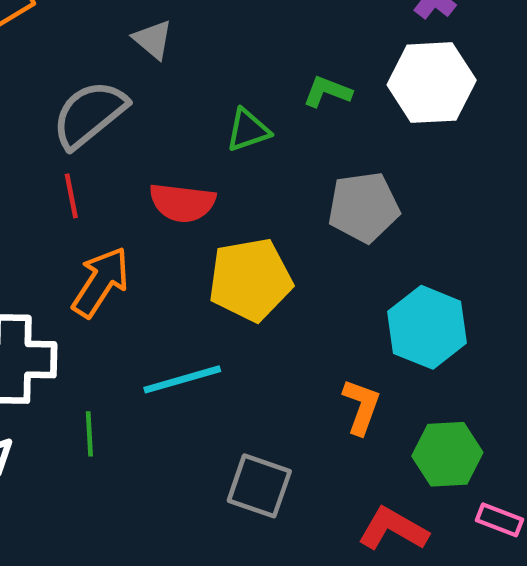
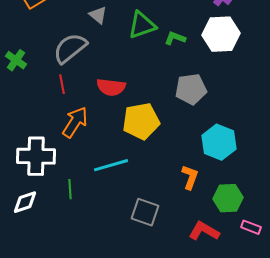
green triangle: (248, 130) -> (142, 25), moved, size x1.4

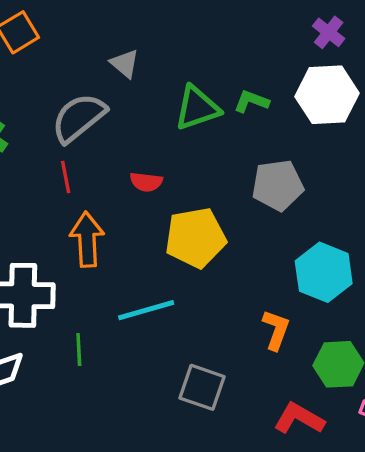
green triangle: (142, 25) -> (197, 108), moved
red semicircle: (111, 87) -> (146, 182), size x0.7
orange arrow: (75, 122) -> (87, 239), turned -36

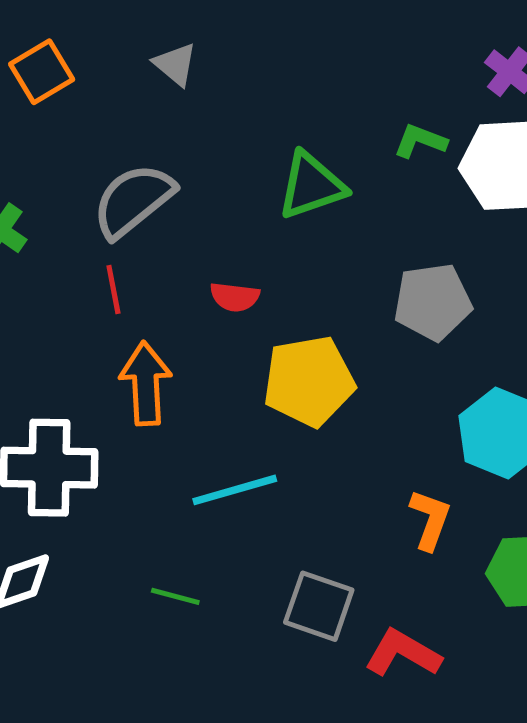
gray triangle: (125, 64) -> (175, 64), moved
green L-shape: (251, 101) -> (420, 141), moved
green line: (79, 350) -> (175, 596), moved, turned -72
red L-shape: (299, 419) -> (403, 653), moved

